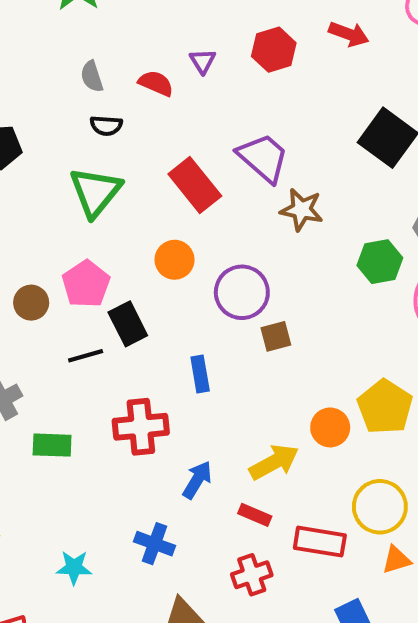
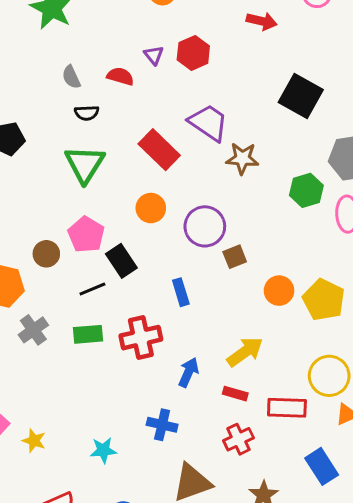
red hexagon: (274, 50) -> (193, 53), moved
orange circle: (330, 427) -> (279, 291), moved
green rectangle: (52, 445) -> (88, 334), moved

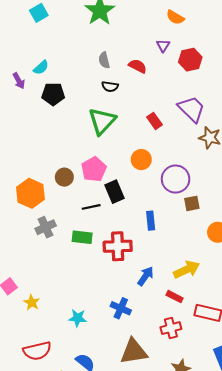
purple triangle: (154, 55) -> (163, 45), moved
red rectangle: (159, 150) -> (155, 121), size x0.6

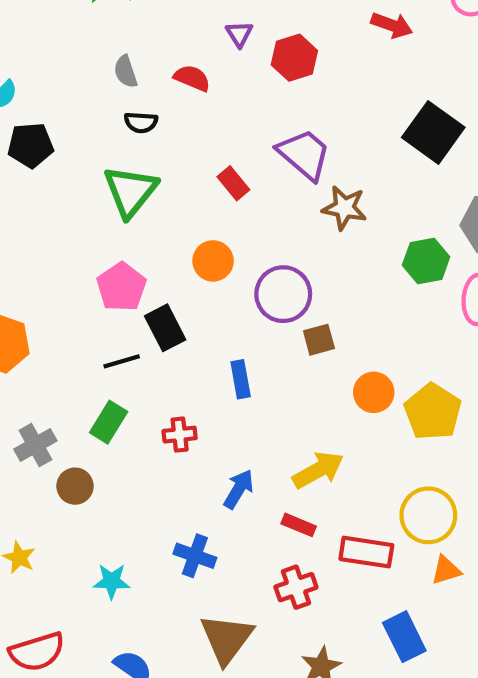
brown circle: (64, 177) -> (75, 486), moved
gray cross: (46, 227) -> (35, 445), moved
green rectangle: (82, 237) -> (109, 422), turned -60
red cross: (118, 246) -> (180, 435), size x0.6
brown triangle: (134, 352) -> (227, 639), turned -40

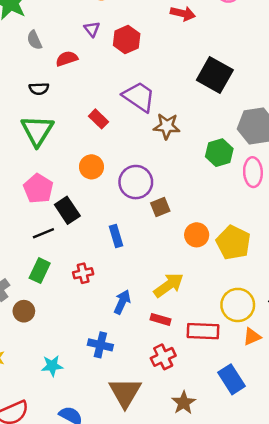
gray semicircle: (126, 72) -> (34, 40), moved
red semicircle: (192, 78) -> (67, 59), turned -35

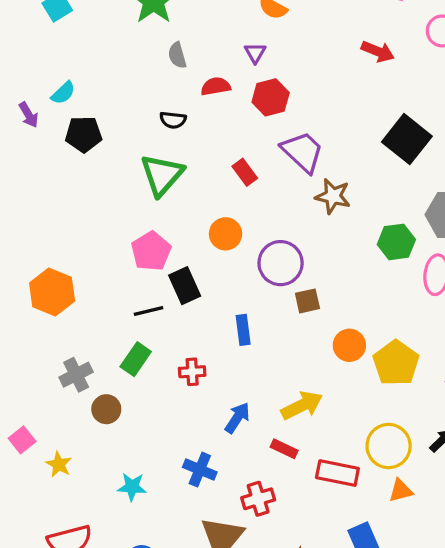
red hexagon: (127, 40) -> (271, 97), moved
red cross: (163, 357) -> (258, 499), moved

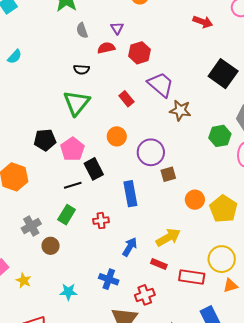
purple triangle: (255, 53) -> (117, 28), moved
black pentagon: (84, 134) -> (45, 140), moved
blue rectangle: (243, 330) -> (130, 194), size x1.4

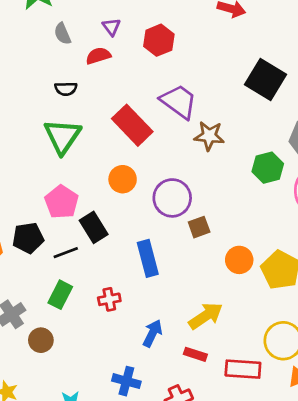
red hexagon: (140, 53) -> (159, 40), moved
red rectangle: (126, 99) -> (132, 125), size x1.8
black pentagon: (45, 140) -> (28, 238), moved

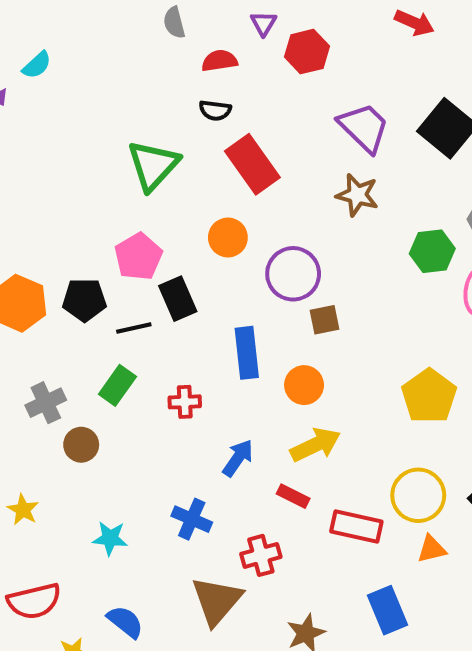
purple triangle: (111, 27) -> (264, 23), moved
black semicircle: (66, 89) -> (215, 110), moved
purple trapezoid: (179, 102) -> (364, 127), moved
orange circle: (239, 260) -> (304, 385), moved

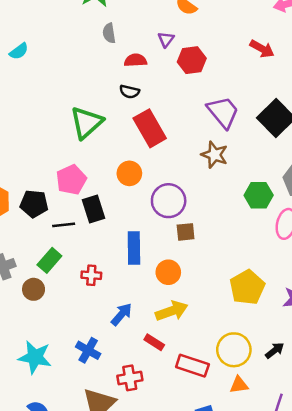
brown circle: (81, 445) -> (34, 289), moved
cyan star: (110, 538) -> (35, 357), size x1.5

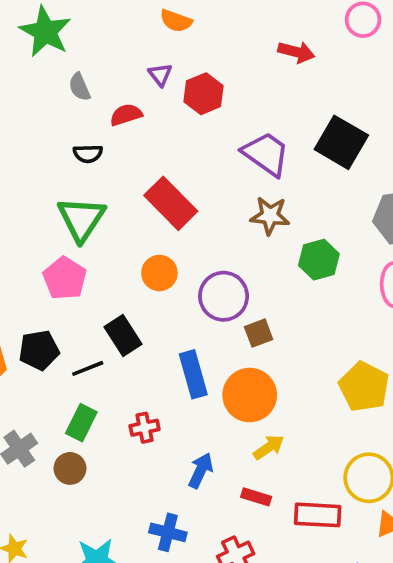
black semicircle: (129, 92) -> (88, 154), moved
pink pentagon: (71, 180) -> (65, 278), moved
green hexagon: (259, 195) -> (319, 260), moved
orange circle: (168, 272) -> (250, 395), size x1.5
yellow arrow: (172, 311) -> (269, 447), size x0.7

